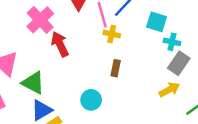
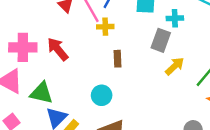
pink cross: (40, 20) -> (23, 47), moved, turned -32
cyan cross: (172, 42) -> (175, 18), moved
gray rectangle: (179, 63) -> (161, 40), moved

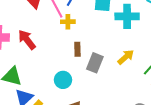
cyan cross: (175, 18) -> (127, 16), size x1.6
gray rectangle: (161, 40) -> (95, 63), moved

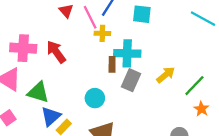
cyan cross: (127, 16) -> (127, 53), moved

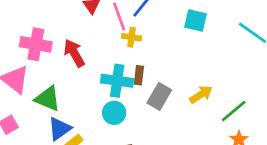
cyan square: (142, 14) -> (195, 20), moved
cyan cross: (127, 53) -> (117, 81), moved

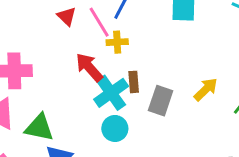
red arrow: (74, 53) -> (89, 67), moved
cyan cross: (117, 81) -> (111, 93), turned -32

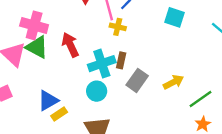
red arrow: (89, 67) -> (70, 45), moved
green triangle: (39, 128) -> (37, 47), moved

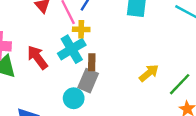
cyan cross: (102, 64) -> (72, 49), moved
gray rectangle: (137, 80) -> (88, 81), moved

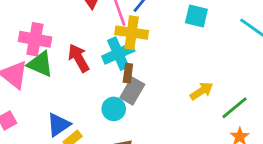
yellow cross: (81, 29) -> (132, 33), size x1.6
brown rectangle: (92, 62) -> (128, 73), moved

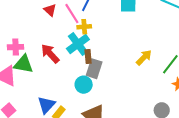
yellow cross: (132, 33) -> (84, 27), size x0.6
pink cross: (35, 39) -> (16, 47), size x0.7

